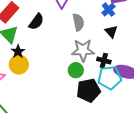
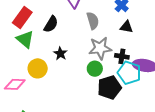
black triangle: (111, 32) -> (126, 27), turned -32
black star: (18, 51) -> (60, 53), moved
cyan pentagon: (110, 78) -> (129, 73), turned 30

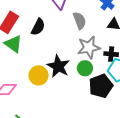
black star: (60, 53) -> (58, 66), moved, size x1.6
yellow circle: (38, 68) -> (39, 75), moved

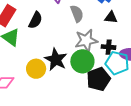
green circle: (85, 68) -> (82, 61), size x1.5

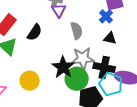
black cross: (109, 47) -> (104, 68), size x1.5
black star: (56, 59) -> (63, 67), moved

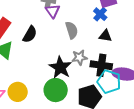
gray star: (83, 58) -> (79, 57), size x0.7
green circle: (77, 79) -> (56, 90), moved
yellow circle: (30, 81) -> (18, 92), moved

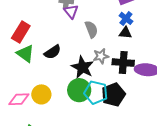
blue cross: (100, 14) -> (126, 18), moved
black semicircle: (30, 34) -> (53, 52), moved, turned 30
cyan pentagon: (109, 82) -> (96, 92), moved

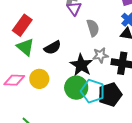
yellow circle: (41, 94) -> (39, 79), moved
pink diamond: (19, 99) -> (14, 80), moved

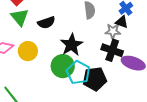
gray star: (100, 55) -> (113, 31), moved

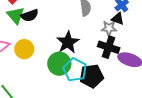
black semicircle: (46, 23) -> (30, 15), moved

